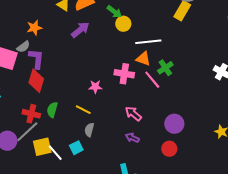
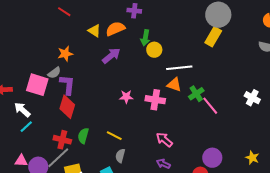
green arrow: (114, 12) -> (145, 38), turned 63
pink line: (152, 80) -> (210, 106), moved
pink star: (95, 87) -> (126, 97), moved
purple circle: (174, 124) -> (212, 158), moved

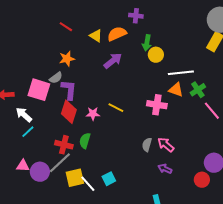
red line: (64, 12) -> (66, 27), moved
green cross: (196, 94) -> (198, 90), moved
pink star: (126, 97) -> (93, 114), moved
yellow line: (114, 136) -> (116, 108), moved
gray semicircle: (120, 156) -> (147, 145), moved

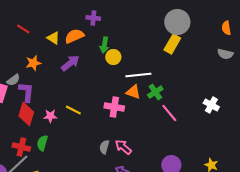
orange star: (67, 59) -> (33, 63), moved

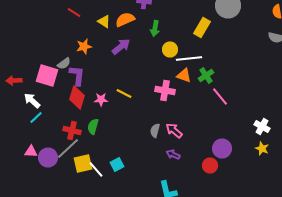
yellow rectangle: (172, 44) -> (202, 28), moved
yellow circle: (113, 57) -> (170, 50), moved
white cross: (211, 105) -> (262, 126), moved

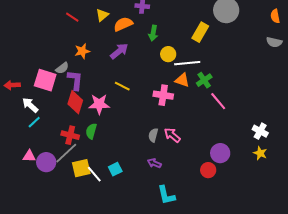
yellow triangle: (104, 22) -> (102, 15), moved, turned 48
yellow line: (124, 94) -> (122, 86), moved
pink star: (101, 100) -> (99, 104), size x1.5
purple arrow: (173, 154) -> (154, 163), moved

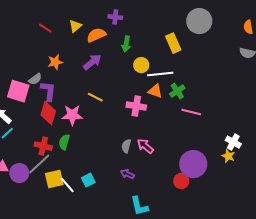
yellow rectangle: (200, 32) -> (173, 43), turned -54
pink line: (218, 101) -> (191, 112), turned -36
purple circle: (220, 153) -> (193, 164), size x1.4
yellow star: (260, 153) -> (228, 156), moved

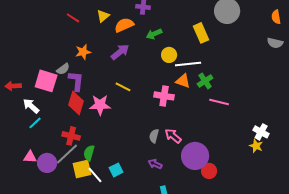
green arrow: (126, 44) -> (154, 34), turned 56
green semicircle: (64, 142) -> (89, 153), moved
purple circle: (193, 164) -> (195, 156), moved

